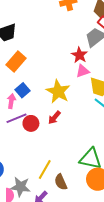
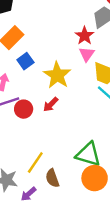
pink triangle: (83, 71) -> (87, 54), turned -40
blue square: (23, 90) -> (25, 61), moved

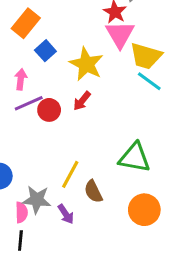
pink triangle: (87, 54) -> (120, 34), size x1.5
orange circle: (95, 178) -> (144, 210), moved
purple arrow: (28, 194) -> (66, 214), turned -77

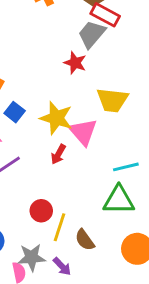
pink triangle: (120, 34) -> (83, 132), moved
cyan line: (149, 81) -> (126, 167), moved, turned -40
red circle: (49, 110) -> (41, 211), moved

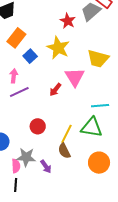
red star: (75, 63) -> (68, 21), moved
yellow star: (56, 118) -> (58, 48), moved
yellow line: (60, 227) -> (67, 134), moved

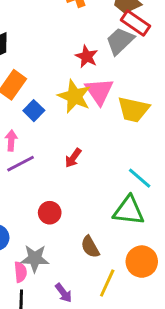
pink triangle: (75, 77) -> (99, 91), moved
cyan line: (100, 106) -> (140, 178), turned 48
yellow line: (67, 134) -> (107, 283), moved
purple arrow: (46, 167) -> (63, 293), moved

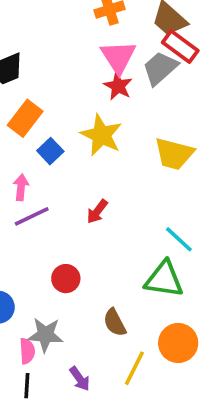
pink triangle: (99, 91) -> (118, 57), moved

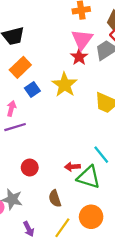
red arrow: (97, 211) -> (72, 167), moved, turned 40

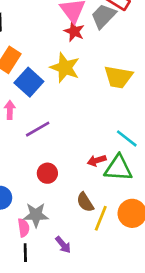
blue square: (32, 90) -> (29, 82), size x1.5
purple line: (15, 127) -> (38, 129), moved
yellow line: (62, 228) -> (101, 218), moved

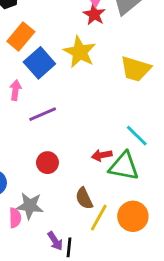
black line: (25, 253) -> (69, 247), moved

